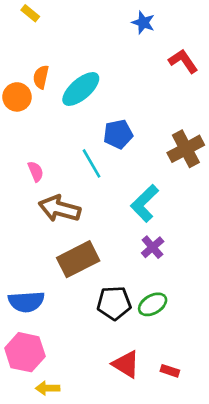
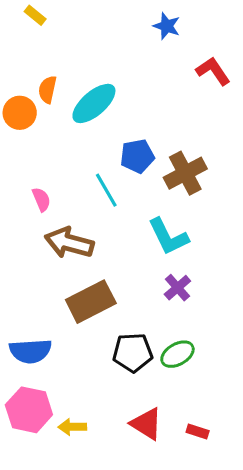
brown cross: (186, 149) -> (185, 173), moved
cyan L-shape: (145, 203) -> (168, 237), turned -72
yellow arrow: (48, 388) -> (72, 427), moved

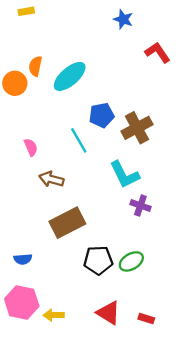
yellow rectangle: (35, 15) -> (26, 11), turned -49
brown arrow: (69, 243) -> (51, 179), size x0.7
purple cross: (177, 288) -> (140, 205), moved, turned -30
blue semicircle: (30, 351) -> (23, 259), size x0.6

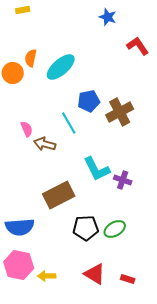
cyan L-shape: (124, 175) -> (97, 169), moved
brown arrow: (51, 179) -> (45, 144), moved
blue semicircle: (23, 259) -> (20, 227), size x1.8

